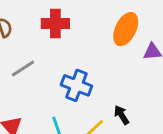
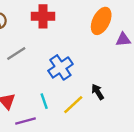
blue cross: (76, 85) -> (60, 67), turned 35

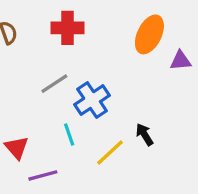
gray line: (16, 53) -> (54, 84), moved
cyan line: (44, 101) -> (69, 134), moved

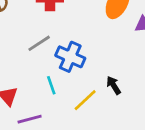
blue cross: (92, 100) -> (70, 57), turned -32

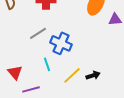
black arrow: (114, 85) -> (93, 75), moved, turned 104

